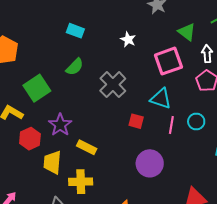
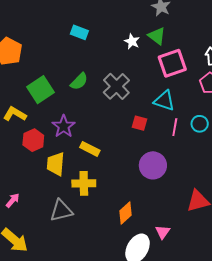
green triangle: (187, 32) -> (157, 36), moved
green semicircle: (75, 67) -> (79, 81), moved

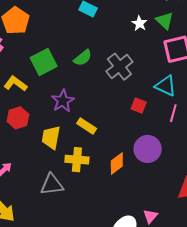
red hexagon: (33, 140) -> (18, 118), moved
orange diamond: (126, 213) -> (117, 164), moved

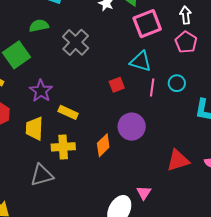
green semicircle: (83, 58) -> (39, 26), moved, turned -144
gray cross: (119, 67) -> (76, 42), moved
red square: (139, 105) -> (117, 85), turned -35

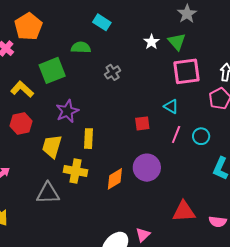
gray cross: (76, 42) -> (113, 72), size x0.6
cyan triangle: (141, 61) -> (171, 106), size x0.7
yellow rectangle: (68, 112) -> (88, 139), turned 54

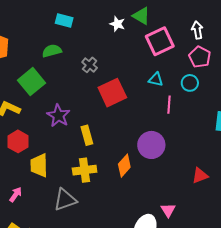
red square: (142, 123) -> (112, 93), moved, size x1.8
cyan circle: (201, 136) -> (190, 83), moved
yellow trapezoid: (52, 146) -> (39, 165), moved
red triangle: (184, 211) -> (200, 176), size x0.7

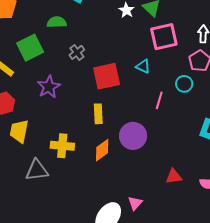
gray cross: (90, 65) -> (77, 52), moved
cyan triangle: (156, 79) -> (143, 66), moved
yellow rectangle: (87, 135) -> (98, 114), moved

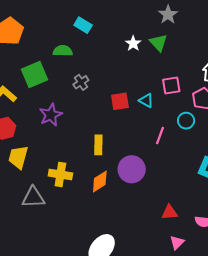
pink square: (164, 37) -> (171, 86), moved, size x0.7
red square: (107, 76) -> (120, 101), moved, size x0.7
pink triangle: (135, 203) -> (177, 242), moved

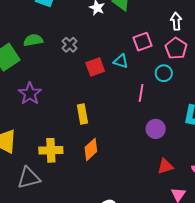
green semicircle: (63, 51) -> (33, 40), moved
gray cross: (81, 82) -> (70, 45), moved
purple circle: (132, 169) -> (156, 129), moved, size x0.7

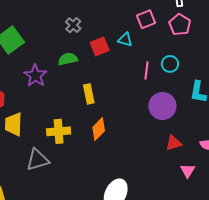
green semicircle: (33, 40) -> (68, 59), moved
cyan circle: (164, 73) -> (170, 64), moved
purple circle: (156, 129) -> (162, 106), size x1.4

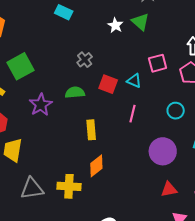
red square: (100, 46) -> (108, 84), turned 36
pink line: (147, 71) -> (132, 114), moved
yellow cross: (59, 131) -> (69, 186), moved

